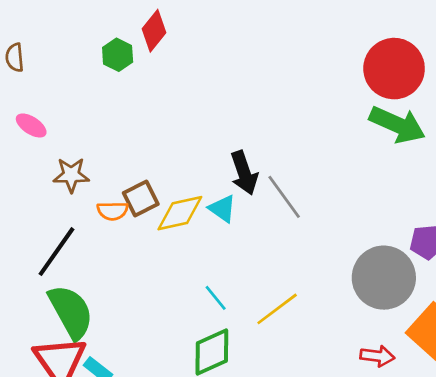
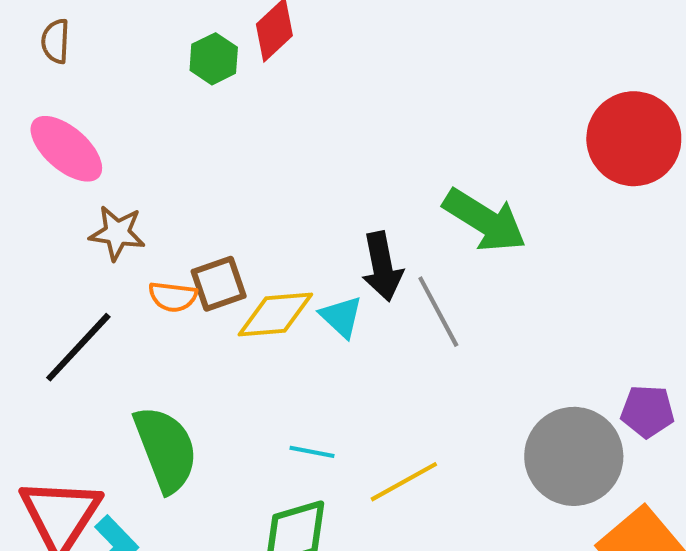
pink ellipse: (31, 125) -> (66, 149), size x1.6
green arrow: (397, 125) -> (485, 220), moved
cyan line: (216, 298) -> (312, 452), turned -48
green semicircle: (71, 312) -> (166, 449), moved

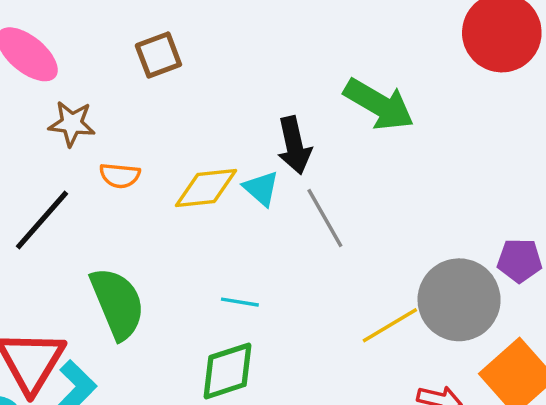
brown square: (219, 284) -> (158, 55), moved
gray line: (438, 312) -> (325, 218), moved
yellow line: (404, 482) -> (390, 325), moved

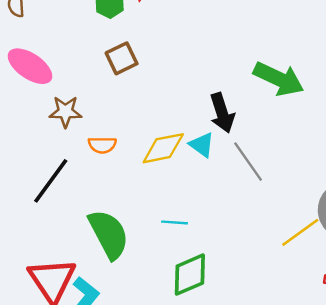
cyan line: (240, 302) -> (174, 222), moved

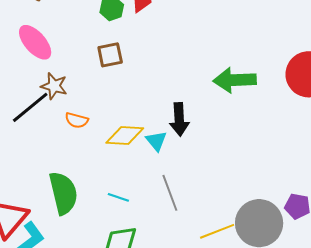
green arrow: (279, 79) -> (235, 80), moved, turned 138
gray line: (248, 162) -> (170, 193), moved
black line: (51, 181) -> (30, 107), moved

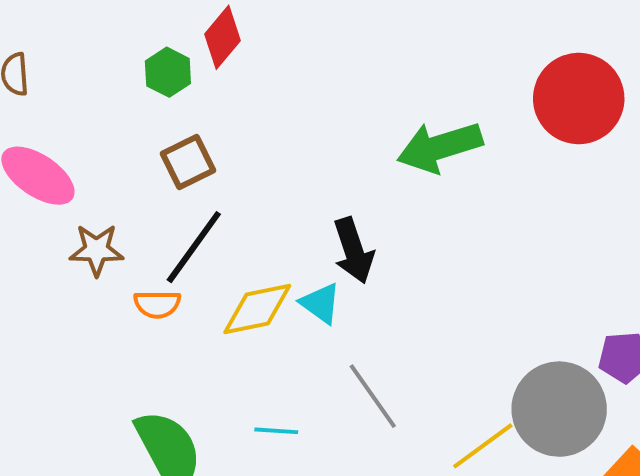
black line: (30, 107) -> (194, 247), moved

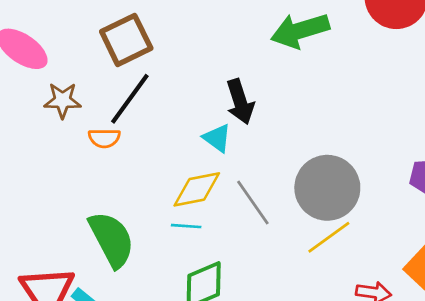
brown square: (188, 162) -> (126, 40), size x1.4
yellow diamond: (257, 309) -> (197, 189), moved
gray circle: (559, 409) -> (327, 188), moved

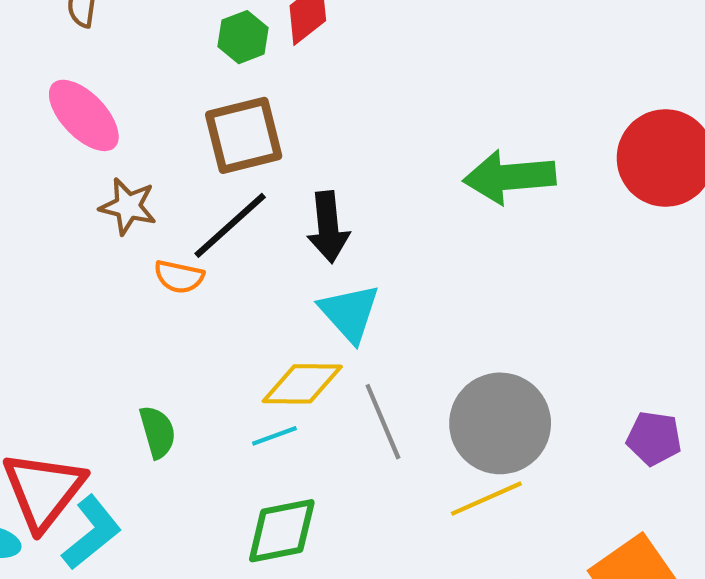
black arrow: (240, 102) -> (328, 227), moved
cyan triangle: (217, 138) -> (350, 313), size x1.4
cyan line: (186, 226) -> (274, 436), turned -36
green semicircle: (112, 239) -> (158, 432), size x0.6

